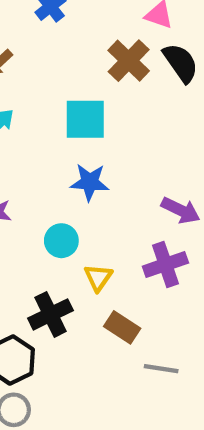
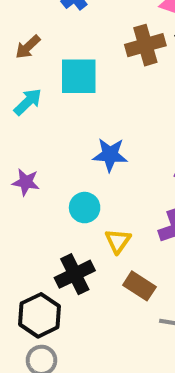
brown cross: (129, 61) -> (145, 45), turned 30
cyan square: (85, 119) -> (79, 76), moved

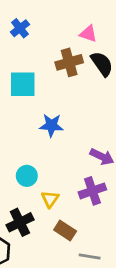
blue star: (110, 155) -> (51, 125), moved

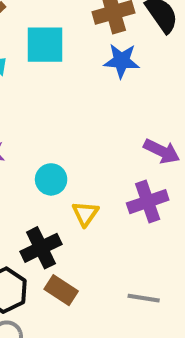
blue star: (51, 125) -> (121, 61), moved
brown rectangle: (65, 231) -> (61, 290), moved

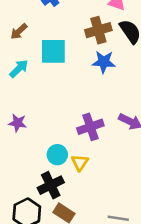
cyan circle: (51, 179) -> (57, 155), moved
purple cross: (148, 202) -> (90, 127), moved

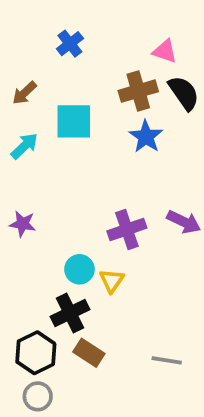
blue star: (104, 62) -> (146, 137), turned 30

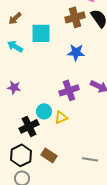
blue star: (146, 137) -> (76, 52), moved, turned -30
cyan arrow: (24, 146) -> (15, 46), turned -105
yellow triangle: (112, 281) -> (61, 117), turned 32
black cross: (70, 313) -> (29, 126), moved

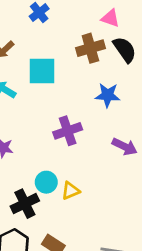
blue star: (76, 52) -> (108, 95), moved
purple cross: (69, 90) -> (68, 131), moved

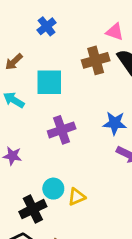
blue star: (108, 95) -> (115, 123), moved
purple cross: (68, 131) -> (62, 130), moved

